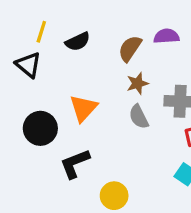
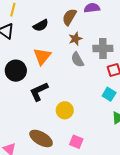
black semicircle: (78, 42) -> (41, 25), moved

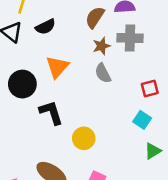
black semicircle: (41, 25) -> (45, 27), moved
gray cross: (103, 48) -> (130, 38), moved
black L-shape: (39, 92) -> (51, 112), turned 95

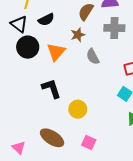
brown star: (101, 46) -> (78, 35), moved
black circle: (22, 84) -> (28, 47), moved

